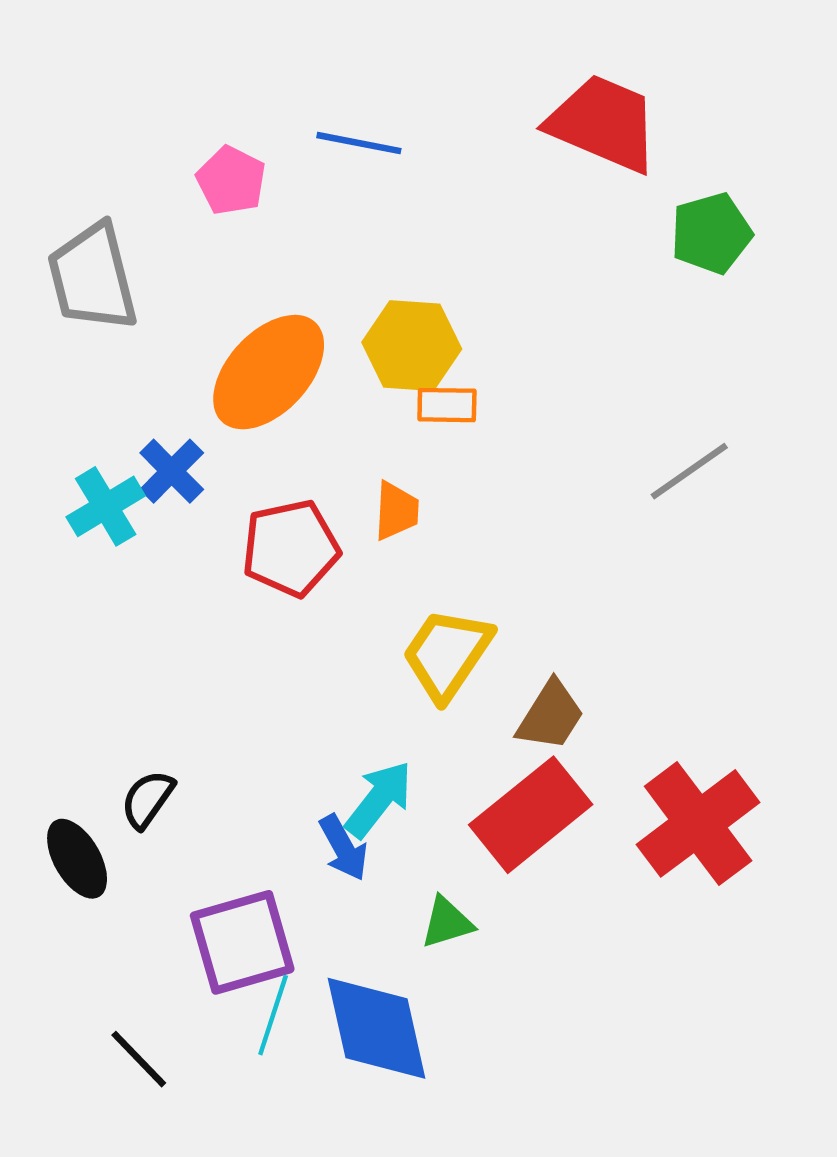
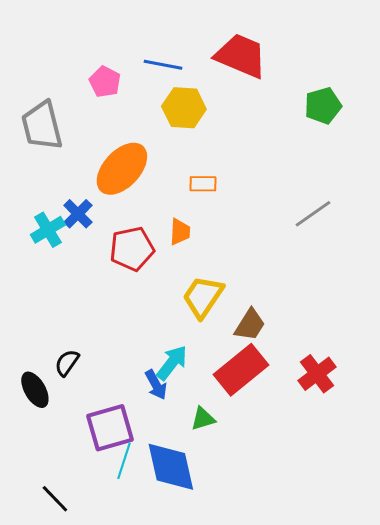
red trapezoid: (603, 123) -> (241, 56), moved
yellow hexagon: (412, 346) -> (184, 108), moved
red cross: (698, 823) -> (317, 374), size x0.7
black line: (139, 1059) -> (55, 499), moved

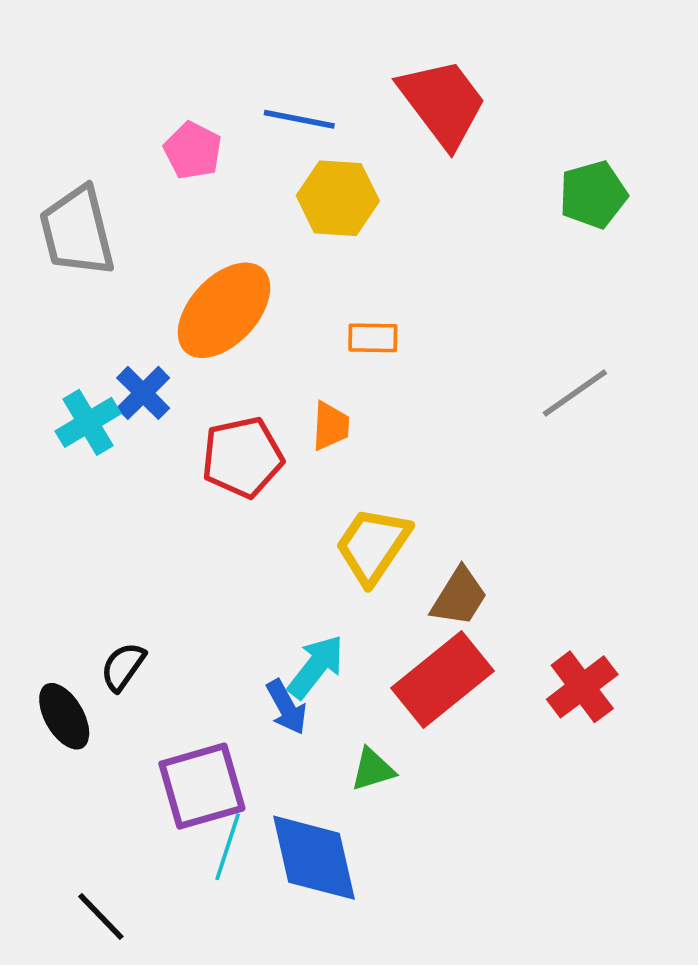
red trapezoid: (241, 56) -> (443, 103), turned 30

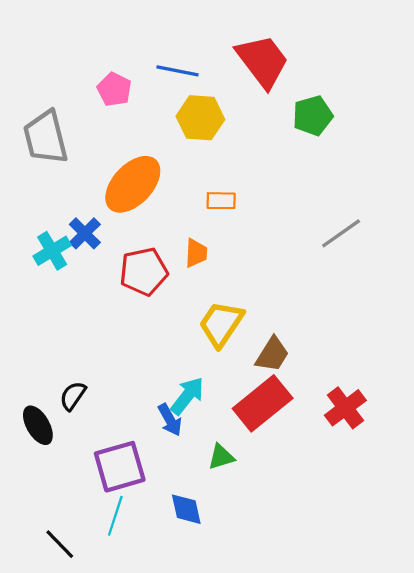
green pentagon: (593, 195) -> (313, 116), moved
cyan line: (228, 847) -> (115, 516), moved
blue diamond: (314, 858) -> (186, 509), size x0.6

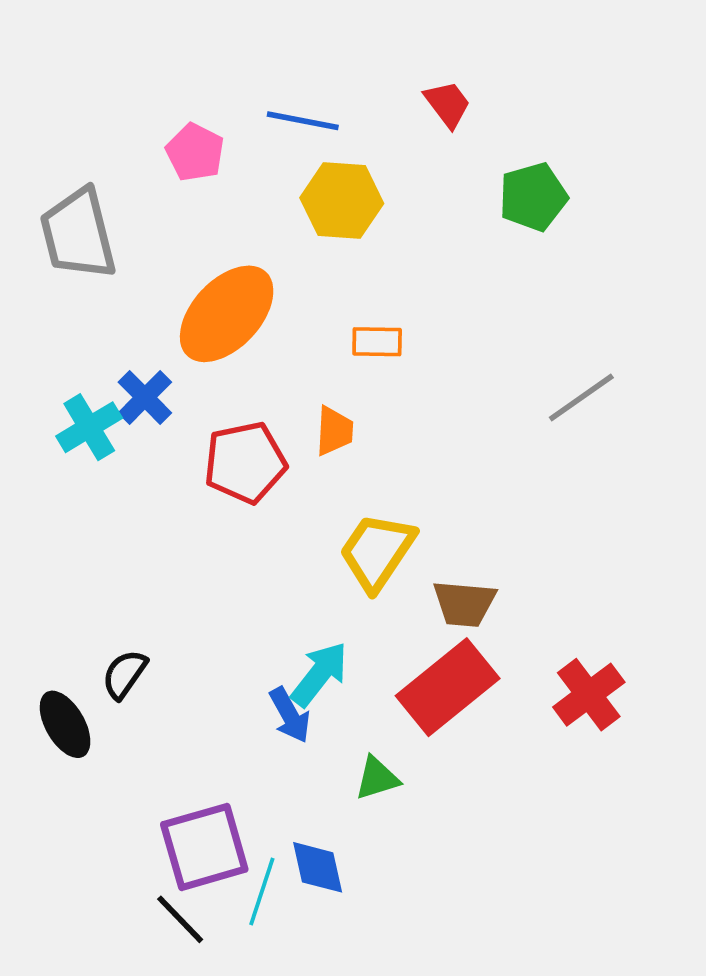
red trapezoid: (263, 61) -> (448, 104), size x0.5
brown trapezoid: (272, 354) -> (464, 604), turned 63
purple square: (120, 467) -> (204, 847), moved
cyan line: (115, 516) -> (262, 891), moved
black line: (60, 544) -> (180, 919), moved

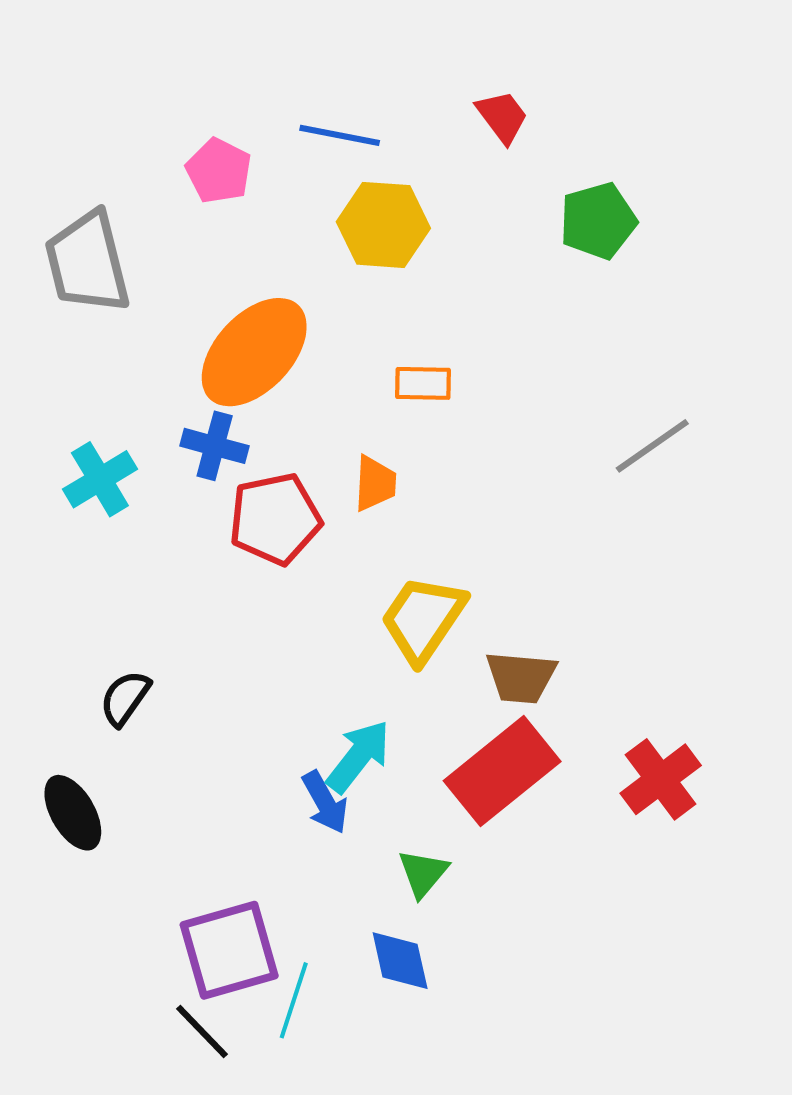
blue cross: (145, 397) -> (215, 446), moved, turned -30
black semicircle: (124, 674) -> (125, 698), moved
green triangle: (377, 778) -> (423, 873), turned -33
blue diamond: (318, 867) -> (400, 961), moved

